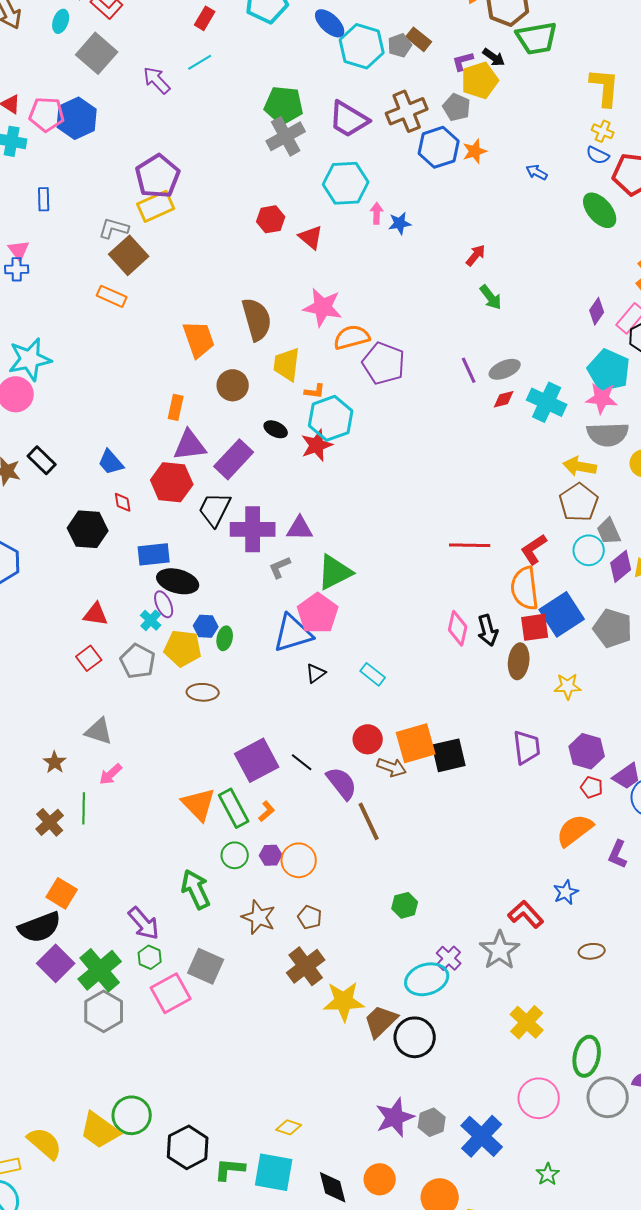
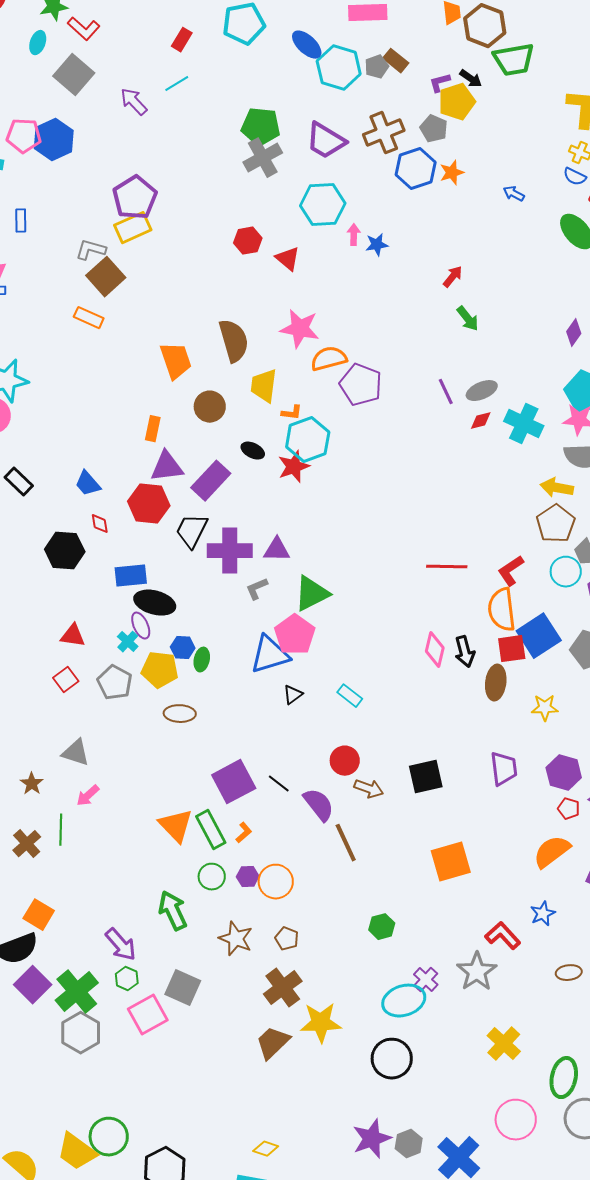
orange square: (416, 743) -> (451, 862), moved
brown trapezoid: (381, 1021) -> (273, 1043), moved

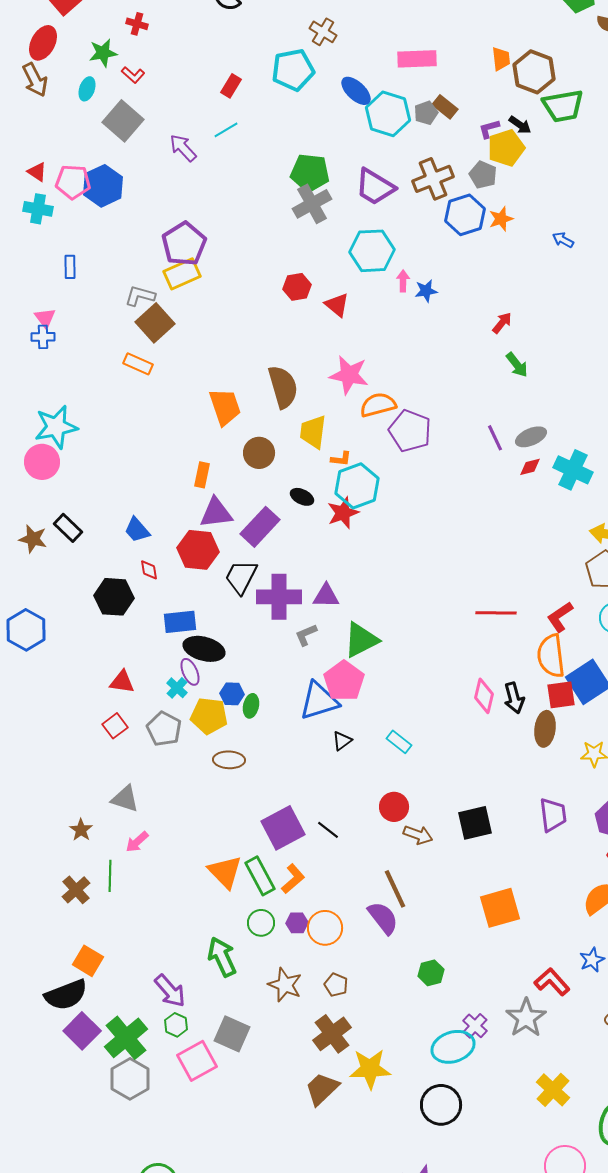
red L-shape: (84, 29) -> (133, 75), size x0.7
purple semicircle: (319, 805) -> (383, 918), moved
orange L-shape: (244, 833) -> (293, 879), size x1.4

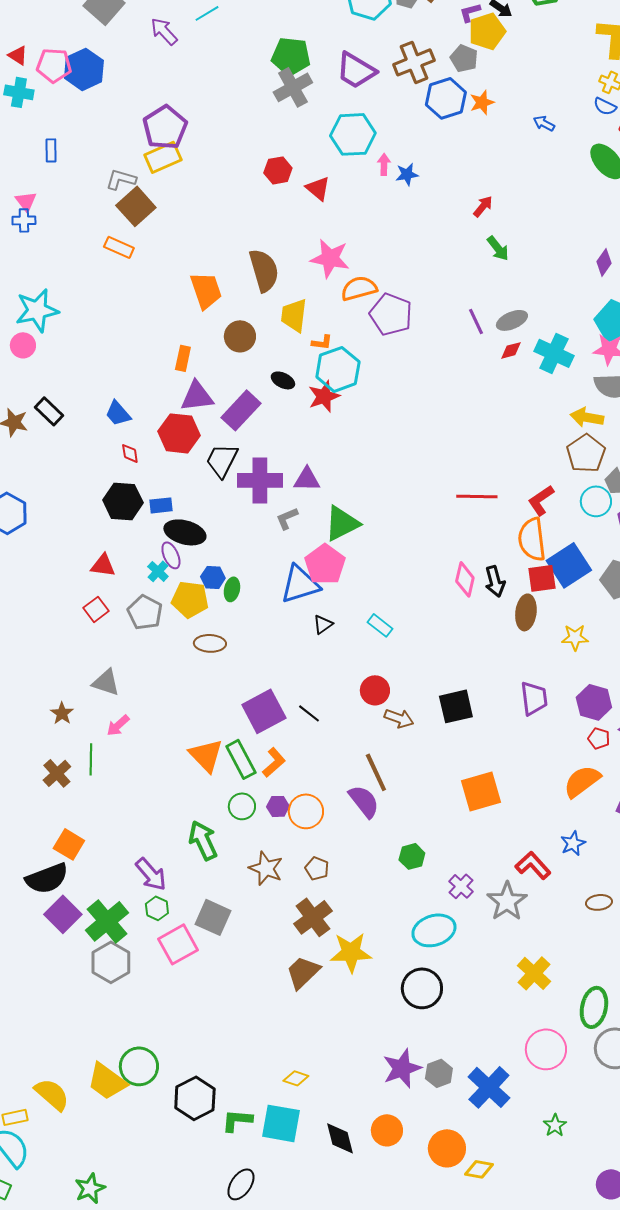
pink circle: (42, 462) -> (23, 345), size x0.7
black hexagon: (114, 597) -> (123, 501), moved
blue rectangle: (180, 622) -> (161, 505), size x0.7
purple cross: (475, 1026) -> (461, 886), moved

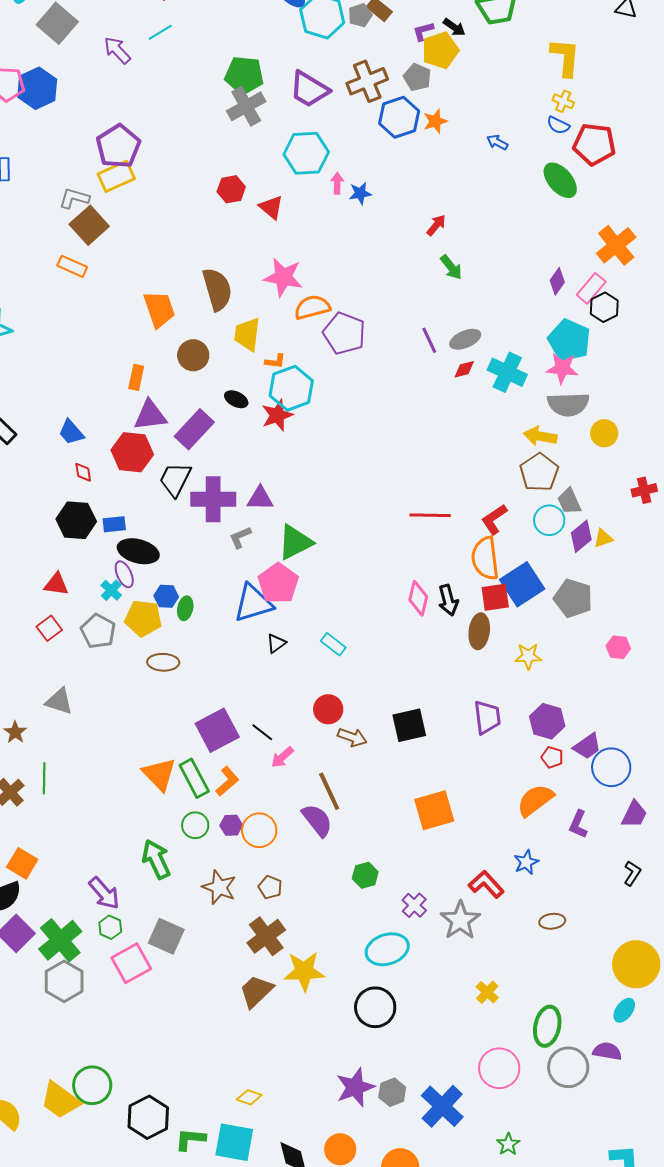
pink arrow: (118, 725) -> (282, 757), moved
yellow cross: (534, 973) -> (487, 992), size x0.7

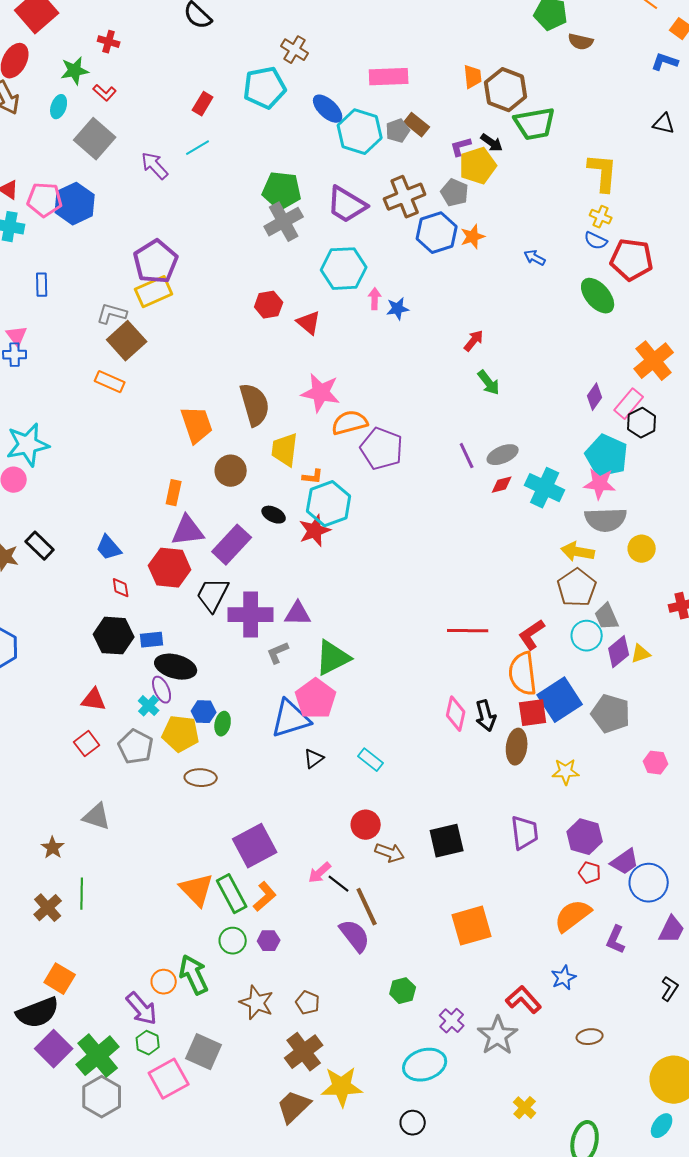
black line: (262, 732) -> (339, 884), moved
orange circle: (259, 830) -> (164, 982), moved, size x0.7
black circle: (375, 1007) -> (413, 1123), size x0.6

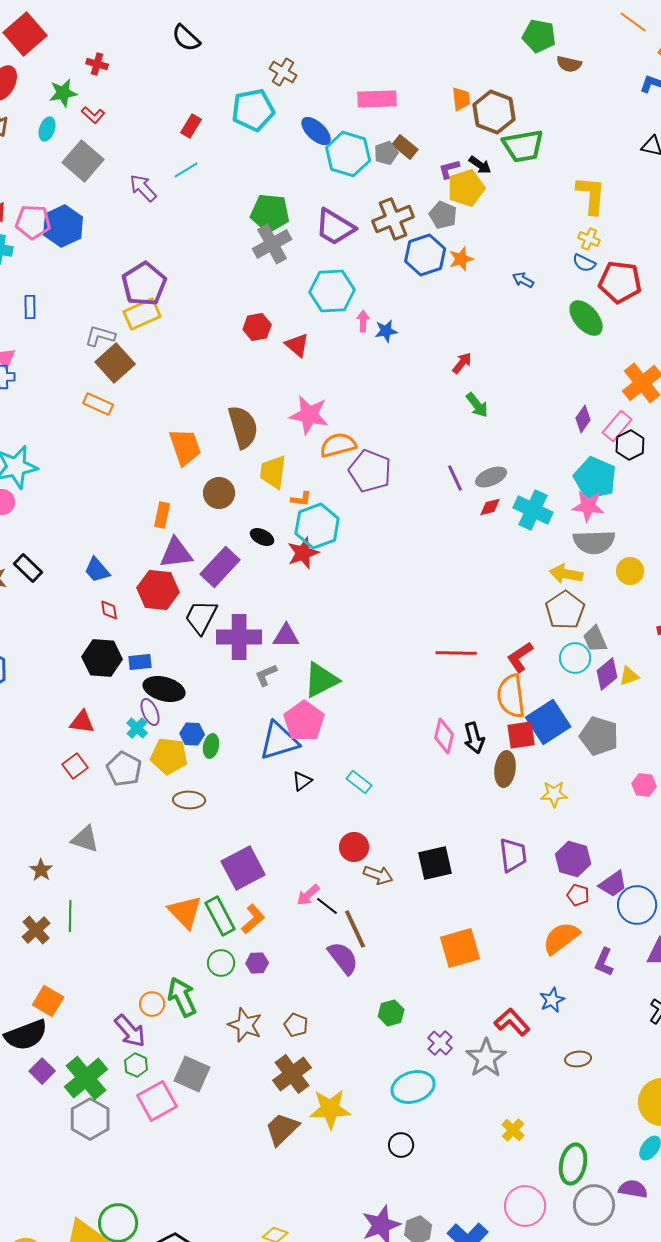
purple square: (54, 1049) -> (42, 1071), size x0.7

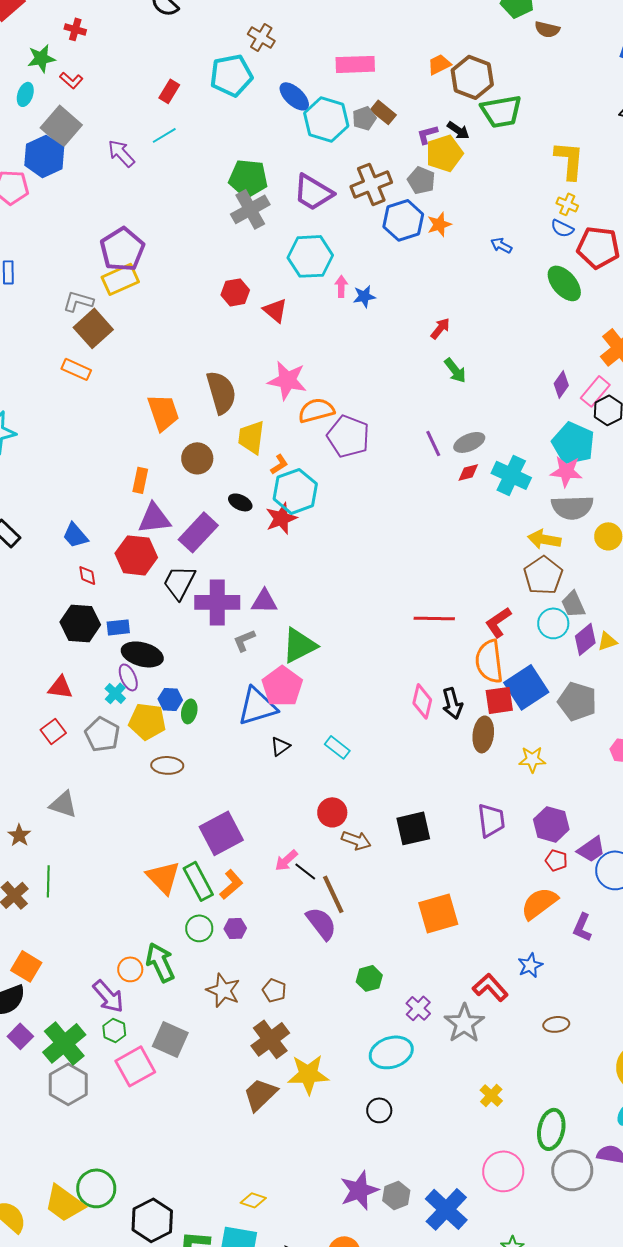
orange trapezoid: (461, 99) -> (439, 64), turned -110
blue hexagon: (63, 226) -> (44, 156), moved
orange L-shape: (301, 499) -> (279, 464), turned -40

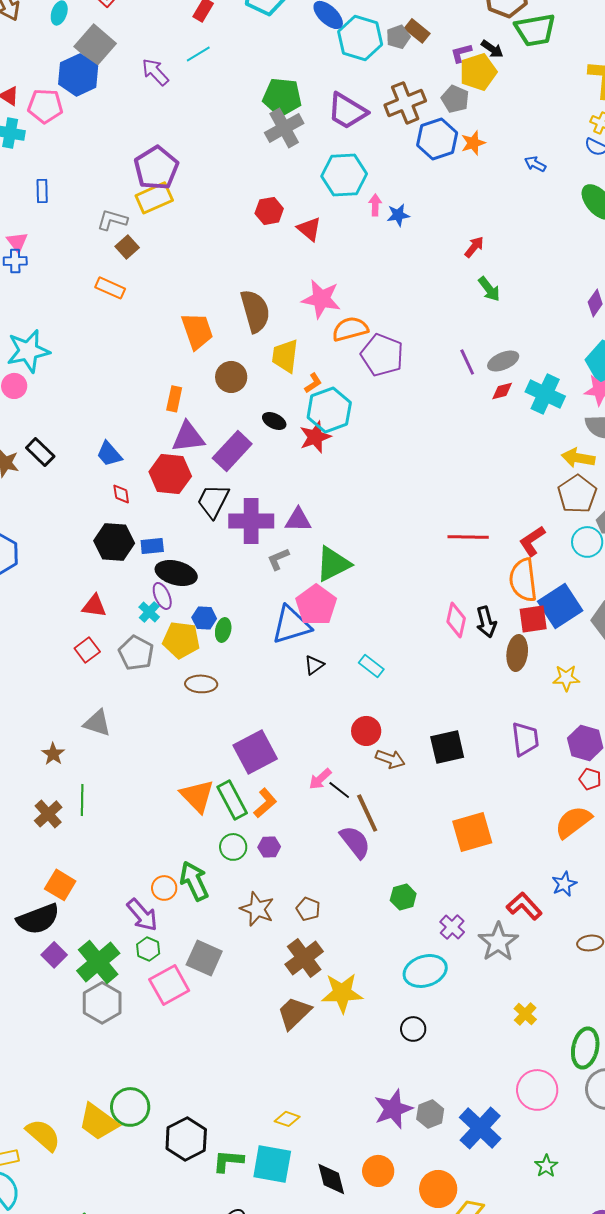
brown square: (93, 328) -> (127, 247), size x0.6

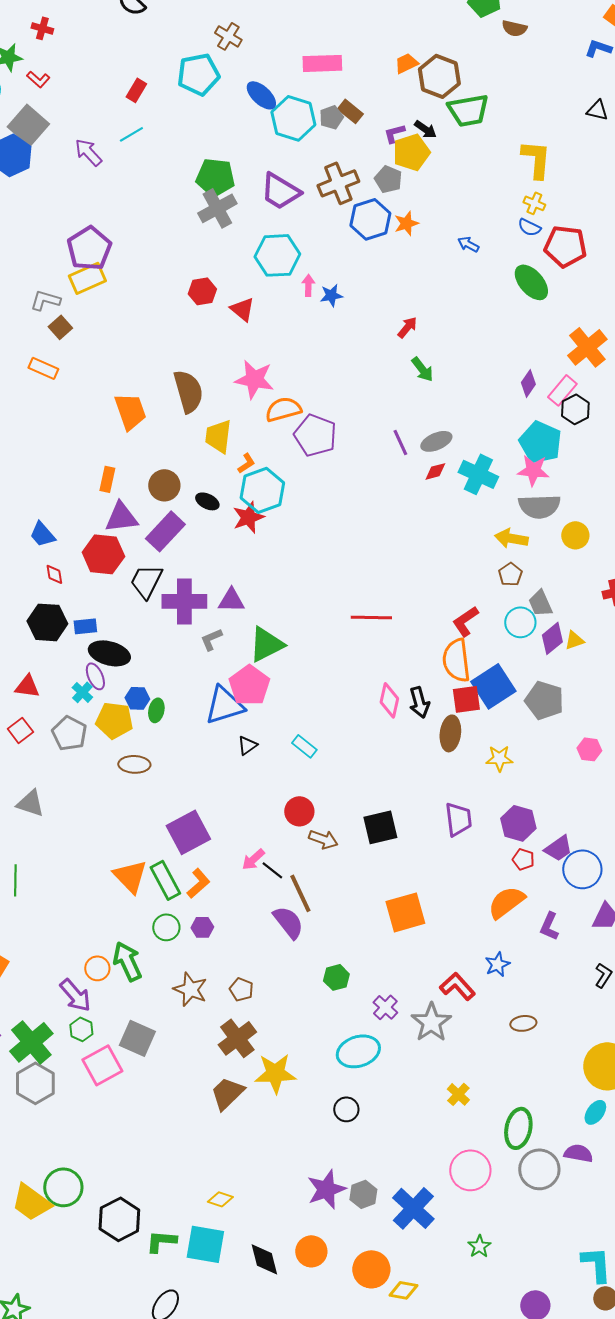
brown circle: (231, 377) -> (164, 485), moved
brown pentagon: (577, 494) -> (510, 574), size x0.6
red line: (468, 537) -> (371, 617), moved

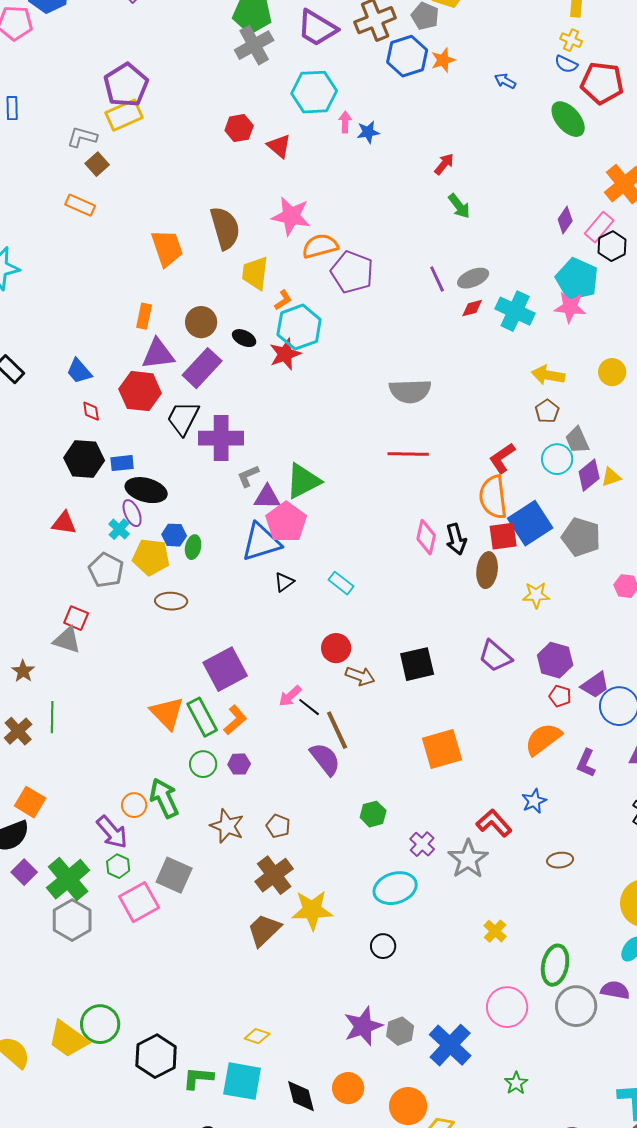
gray semicircle: (539, 506) -> (410, 391), moved
purple triangle: (231, 600) -> (267, 497), moved
red square: (20, 730) -> (76, 618), moved, turned -30
purple trapezoid: (458, 819) -> (495, 656), turned 138

